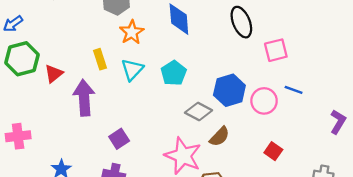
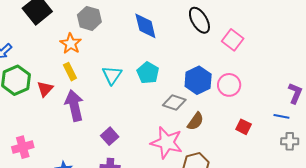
orange star: (132, 32) -> (71, 44), moved
pink square: (276, 50) -> (233, 40), turned -30
yellow rectangle: (100, 59) -> (70, 72), moved
blue line: (294, 90) -> (281, 116), moved

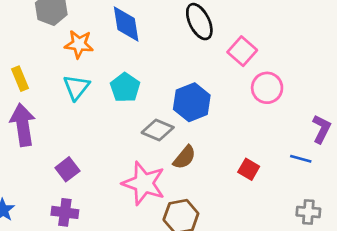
orange star: (71, 44) -> (79, 44), moved, turned -30
pink circle: (229, 85) -> (267, 88), moved
gray cross: (290, 141) -> (308, 212), moved

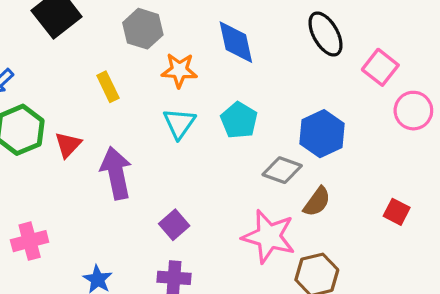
yellow rectangle: (20, 79) -> (108, 87), moved

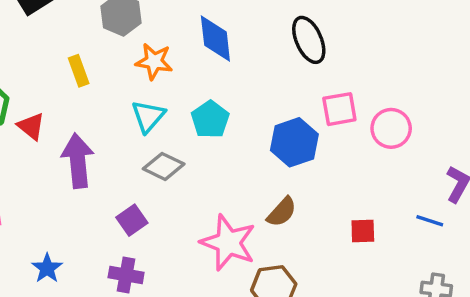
pink square: (380, 67) -> (339, 109), moved, turned 36
red triangle: (68, 145) -> (31, 126), turned -40
gray diamond: (282, 170) -> (164, 166), moved
red square: (397, 212) -> (363, 231), turned -35

